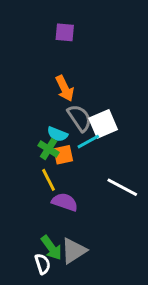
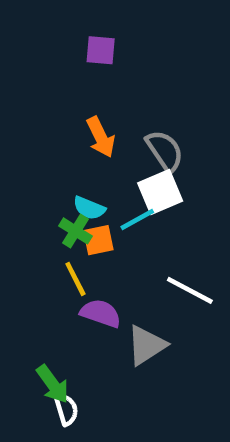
gray semicircle: (79, 118) -> (165, 151), moved
green arrow: (51, 248) -> (53, 384), moved
gray triangle: (74, 251) -> (146, 345), moved

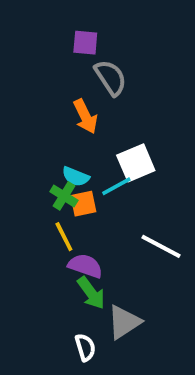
gray semicircle: (165, 151) -> (111, 78), moved
gray triangle: (146, 345) -> (124, 322), moved
green arrow: (53, 384) -> (91, 293), moved
white semicircle: (66, 409) -> (85, 347), moved

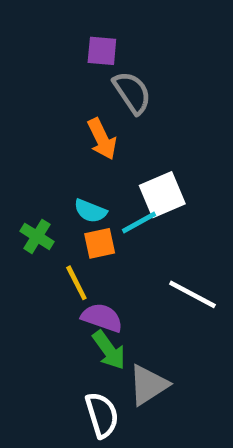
green cross: (64, 196) -> (37, 236), moved
white semicircle: (85, 347) -> (102, 415), size x1.4

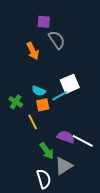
orange arrow: (102, 139) -> (33, 51), moved
white line: (192, 294) -> (83, 141), moved
purple semicircle: (102, 318) -> (66, 137), moved

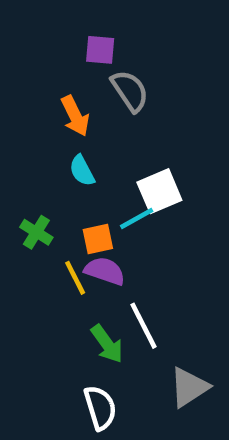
cyan semicircle: (39, 91) -> (82, 171), moved, turned 40
purple semicircle: (66, 137) -> (105, 271), moved
white line: (83, 141) -> (143, 326), moved, turned 35
gray triangle: (64, 166) -> (189, 387), moved

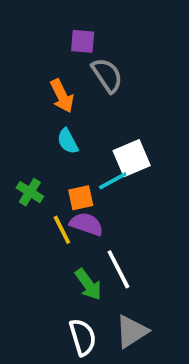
gray triangle: (189, 387) -> (132, 332), moved

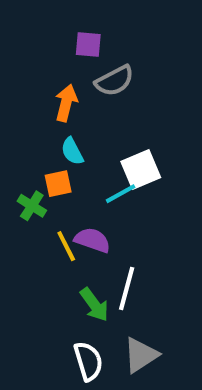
gray semicircle: (107, 75) -> (115, 81), turned 96
orange arrow: (62, 96) -> (66, 103), turned -140
orange square: (81, 198) -> (58, 184), moved
white line: (118, 269) -> (127, 289), turned 42

